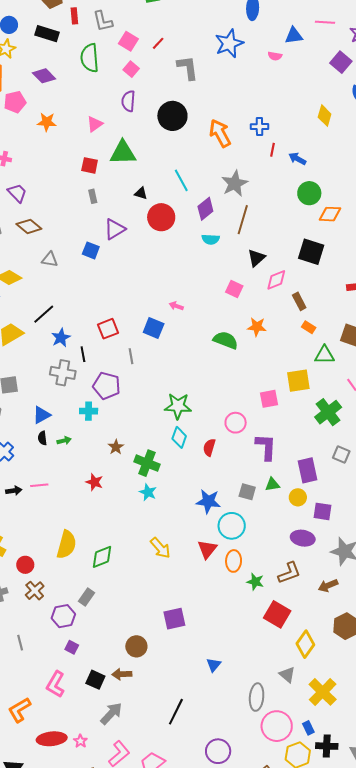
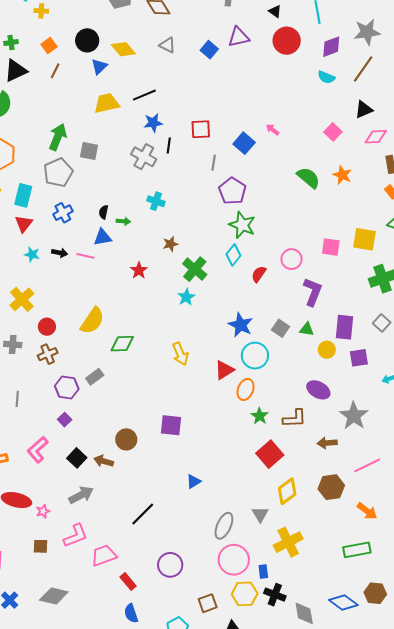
purple pentagon: (107, 386) -> (232, 191), moved
blue triangle: (42, 415) -> (103, 237), moved
purple square: (323, 511) -> (359, 358), moved, turned -36

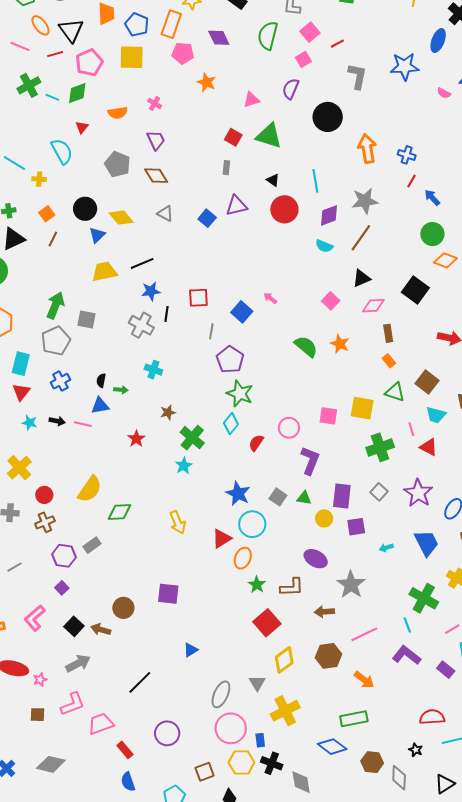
gray line: (17, 399) -> (14, 567), turned 56
blue diamond: (343, 602) -> (332, 747), moved

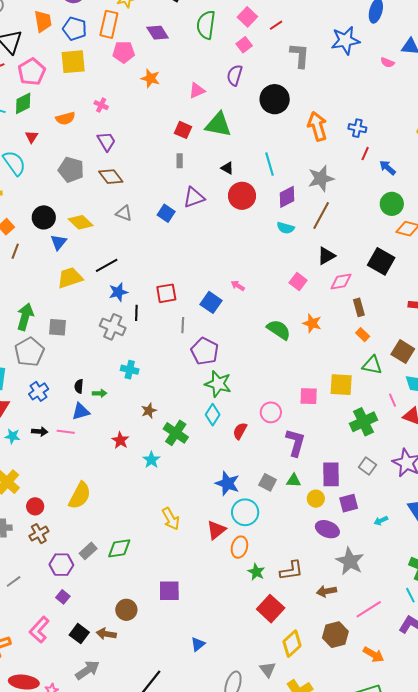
cyan star: (184, 466) -> (151, 460), moved
green diamond: (120, 512) -> (119, 548), moved
purple ellipse: (316, 559) -> (327, 529), moved

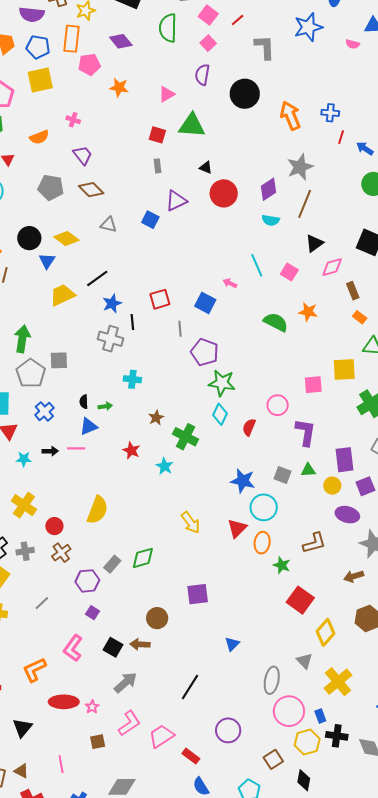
cyan line: (270, 164) -> (257, 265), moved
gray square: (58, 327) -> (59, 360), moved
brown L-shape: (291, 571) -> (314, 543), moved

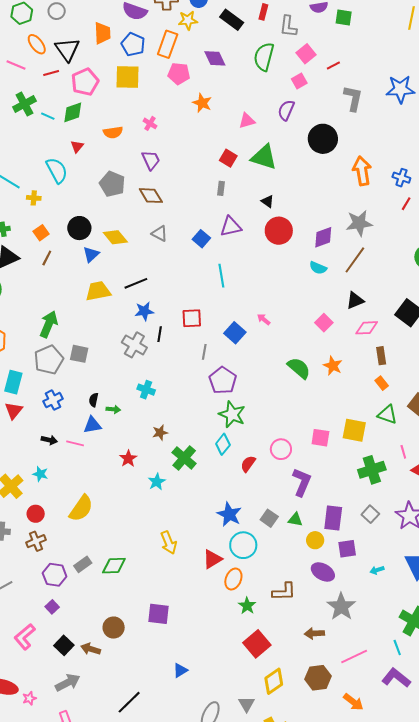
cyan line: (257, 265) -> (221, 276), moved
cyan star: (24, 459) -> (40, 474), moved

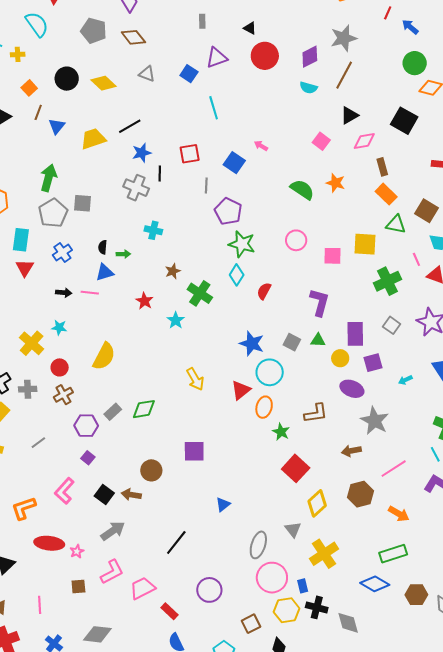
blue triangle: (91, 254) -> (57, 126), moved
orange rectangle: (382, 383) -> (386, 194), size x1.5
pink circle: (281, 449) -> (296, 240), moved

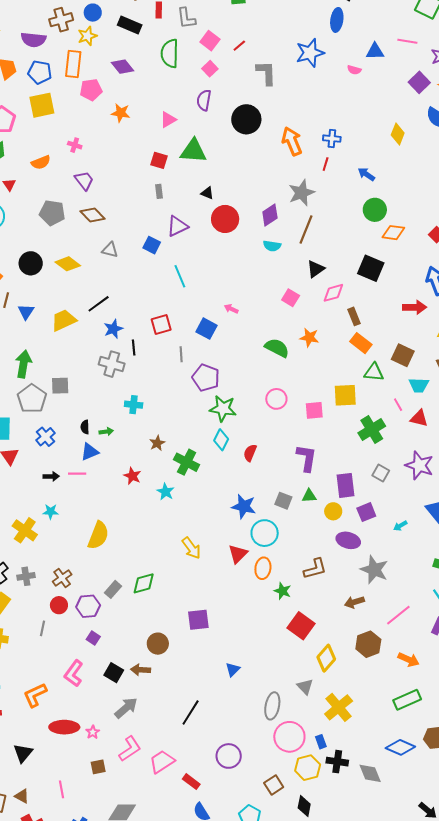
red line: (388, 13) -> (326, 164), moved
red circle: (60, 367) -> (59, 605), moved
gray line: (38, 443) -> (43, 628), turned -35
blue diamond: (375, 584) -> (400, 747), moved

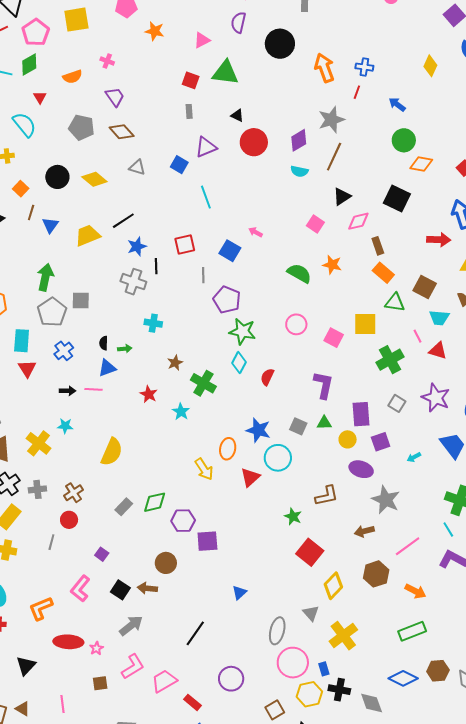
pink square: (314, 410) -> (334, 338), turned 30
orange ellipse: (263, 568) -> (228, 449), moved
purple hexagon: (88, 606) -> (183, 521), moved

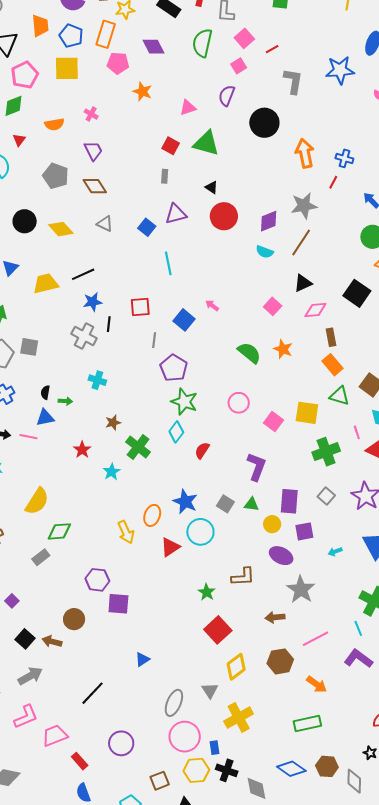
green diamond: (155, 502) -> (59, 531), moved

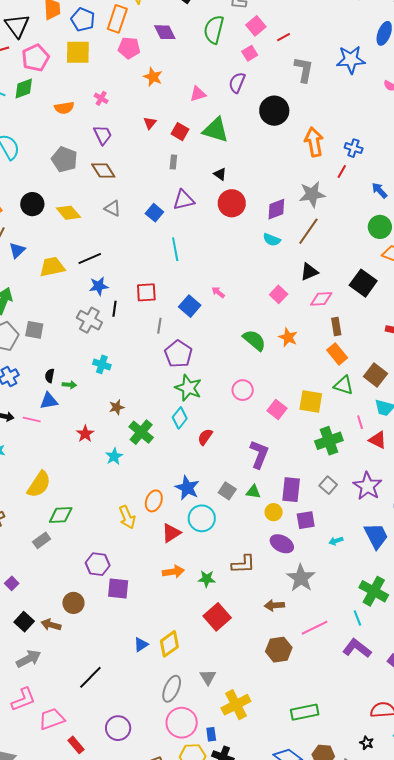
red triangle: (19, 140) -> (150, 123), moved
green star: (207, 592) -> (207, 579), turned -30
yellow diamond: (236, 667) -> (169, 644), moved
orange arrow: (317, 684) -> (173, 572), moved, turned -45

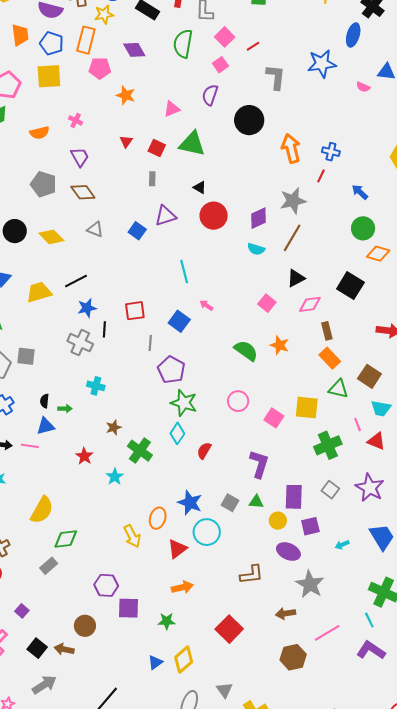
cyan line: (175, 249) -> (184, 271), moved
green star: (207, 579) -> (167, 621), moved

